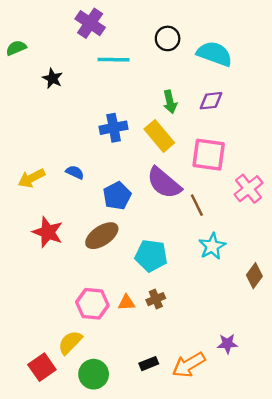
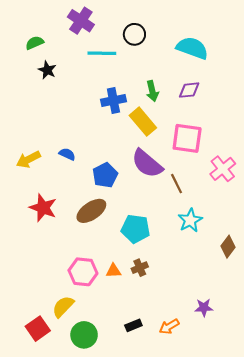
black circle: (168, 38) -> (134, 34), moved
green semicircle: (16, 48) -> (35, 43), moved
blue cross: (114, 128) -> (113, 101), moved
orange arrow: (189, 365) -> (169, 326), size x0.7

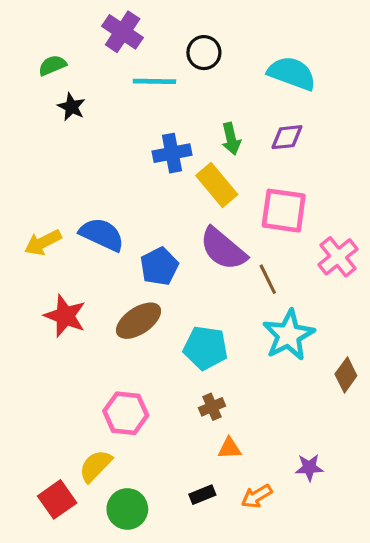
blue semicircle: (67, 154) -> (102, 234), size x1.8
cyan star: (190, 220) -> (289, 335), size x1.4
orange triangle: (113, 271) -> (229, 448), moved

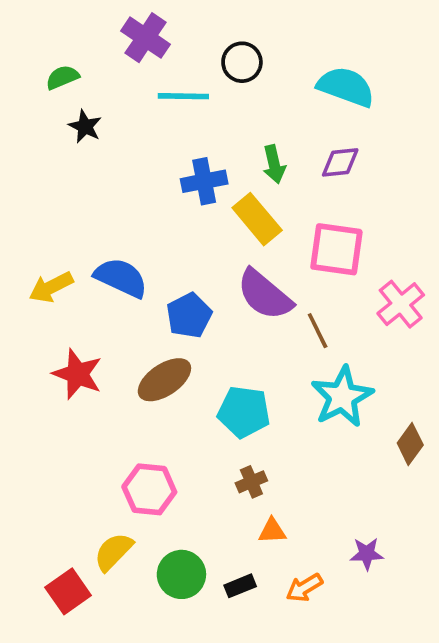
green circle: (127, 509) -> (181, 574), moved

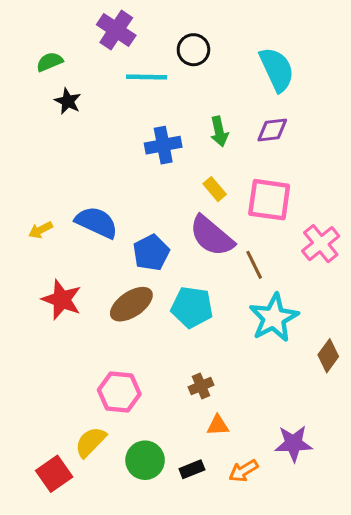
cyan semicircle: (346, 87) -> (277, 69), turned 45
yellow rectangle: (257, 219) -> (215, 189), moved, size x0.6
yellow arrow: (51, 287) -> (40, 230), size x0.7
cyan pentagon: (244, 412) -> (192, 307), moved
purple star: (367, 554) -> (293, 444), size x1.4

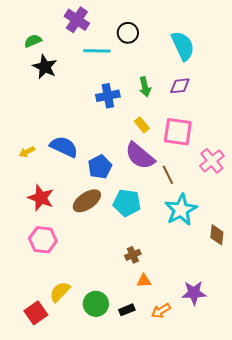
black star: (68, 101) -> (45, 67), size x1.4
brown diamond: (328, 356) -> (217, 235), turned -30
pink hexagon: (119, 392) -> (43, 240), moved

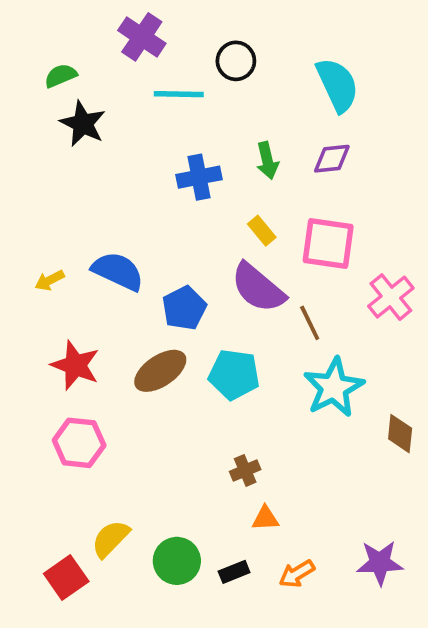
purple star: (194, 293) -> (380, 563), moved

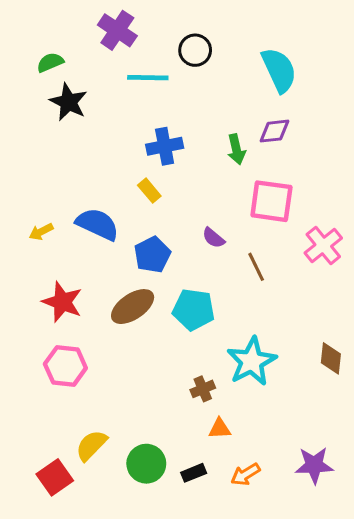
green arrow: (267, 161) -> (236, 149), moved
yellow rectangle: (262, 231) -> (149, 191), moved
purple semicircle: (258, 288) -> (213, 238), size x0.5
cyan star: (334, 387) -> (252, 361), moved

